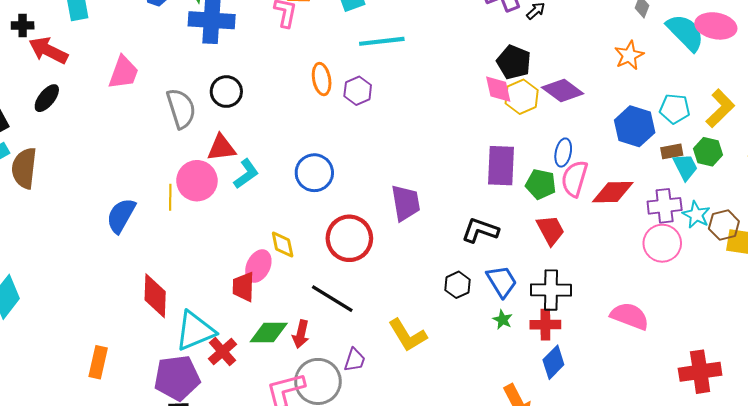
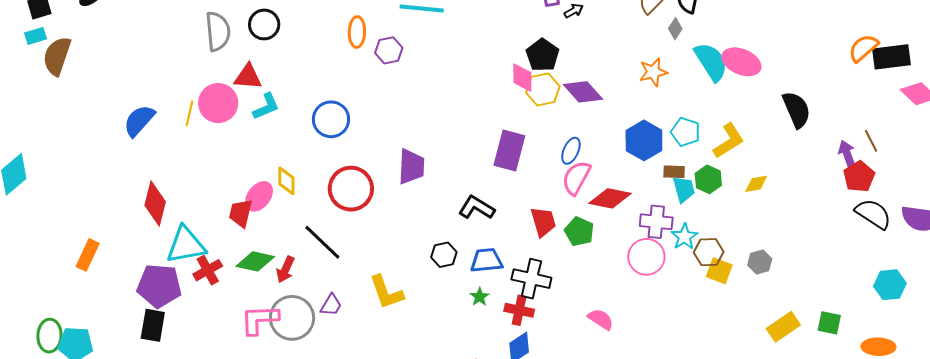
green pentagon: (541, 184) -> (579, 232), moved
blue trapezoid: (502, 281) -> (486, 260), turned -76
pink semicircle: (630, 316) -> (601, 319), size x0.7

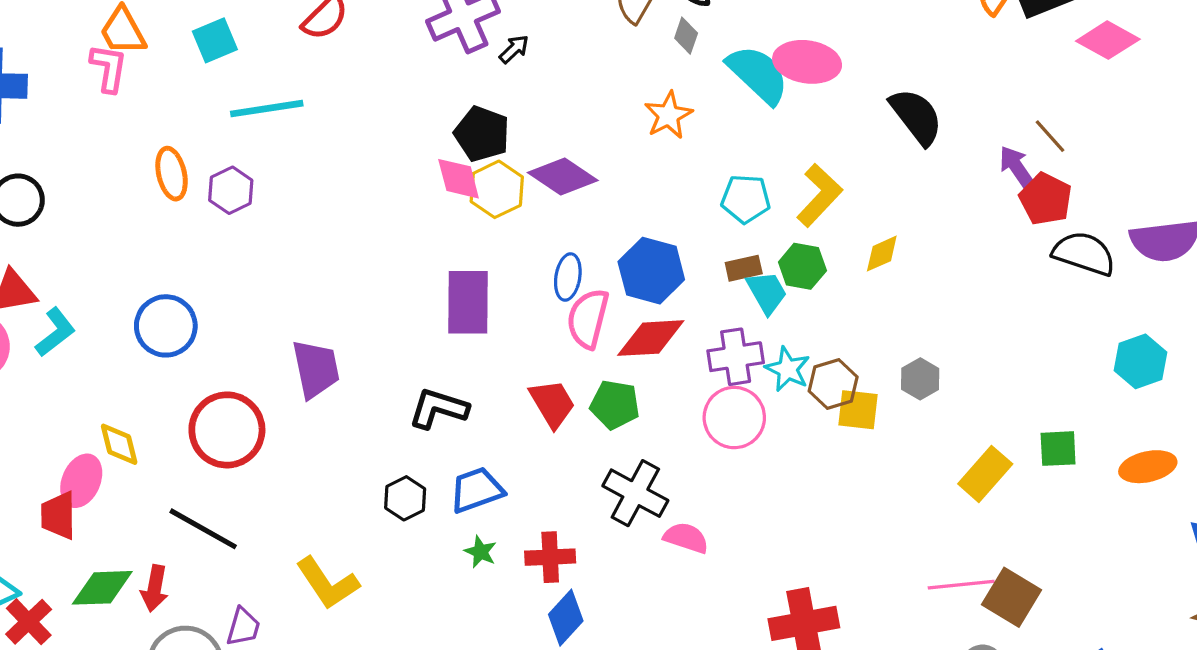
blue hexagon: (644, 140) -> (651, 271), moved
black cross: (531, 279) -> (635, 493), moved, turned 30

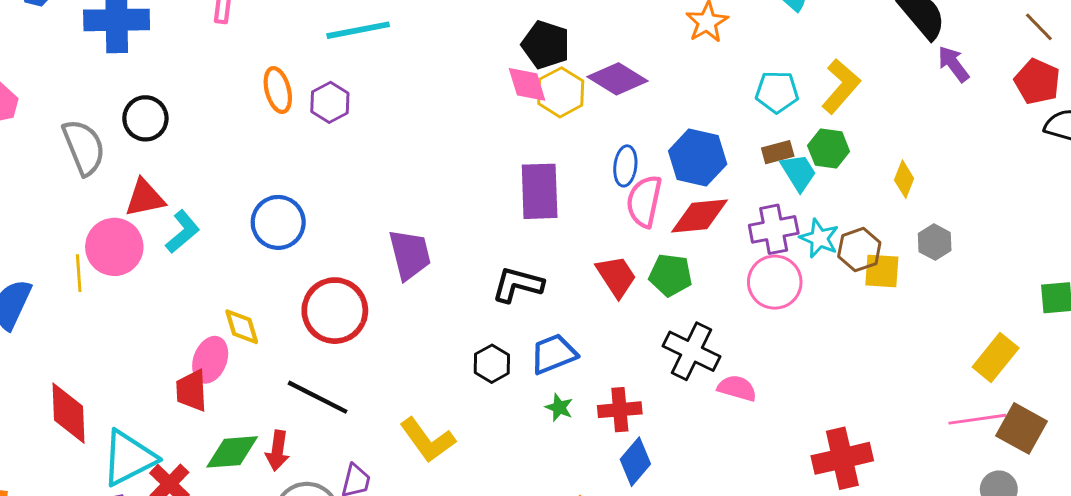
purple arrow: (1017, 167) -> (954, 64), moved
yellow diamond: (882, 254) -> (904, 179), moved, turned -42
yellow rectangle: (985, 474) -> (996, 357), moved

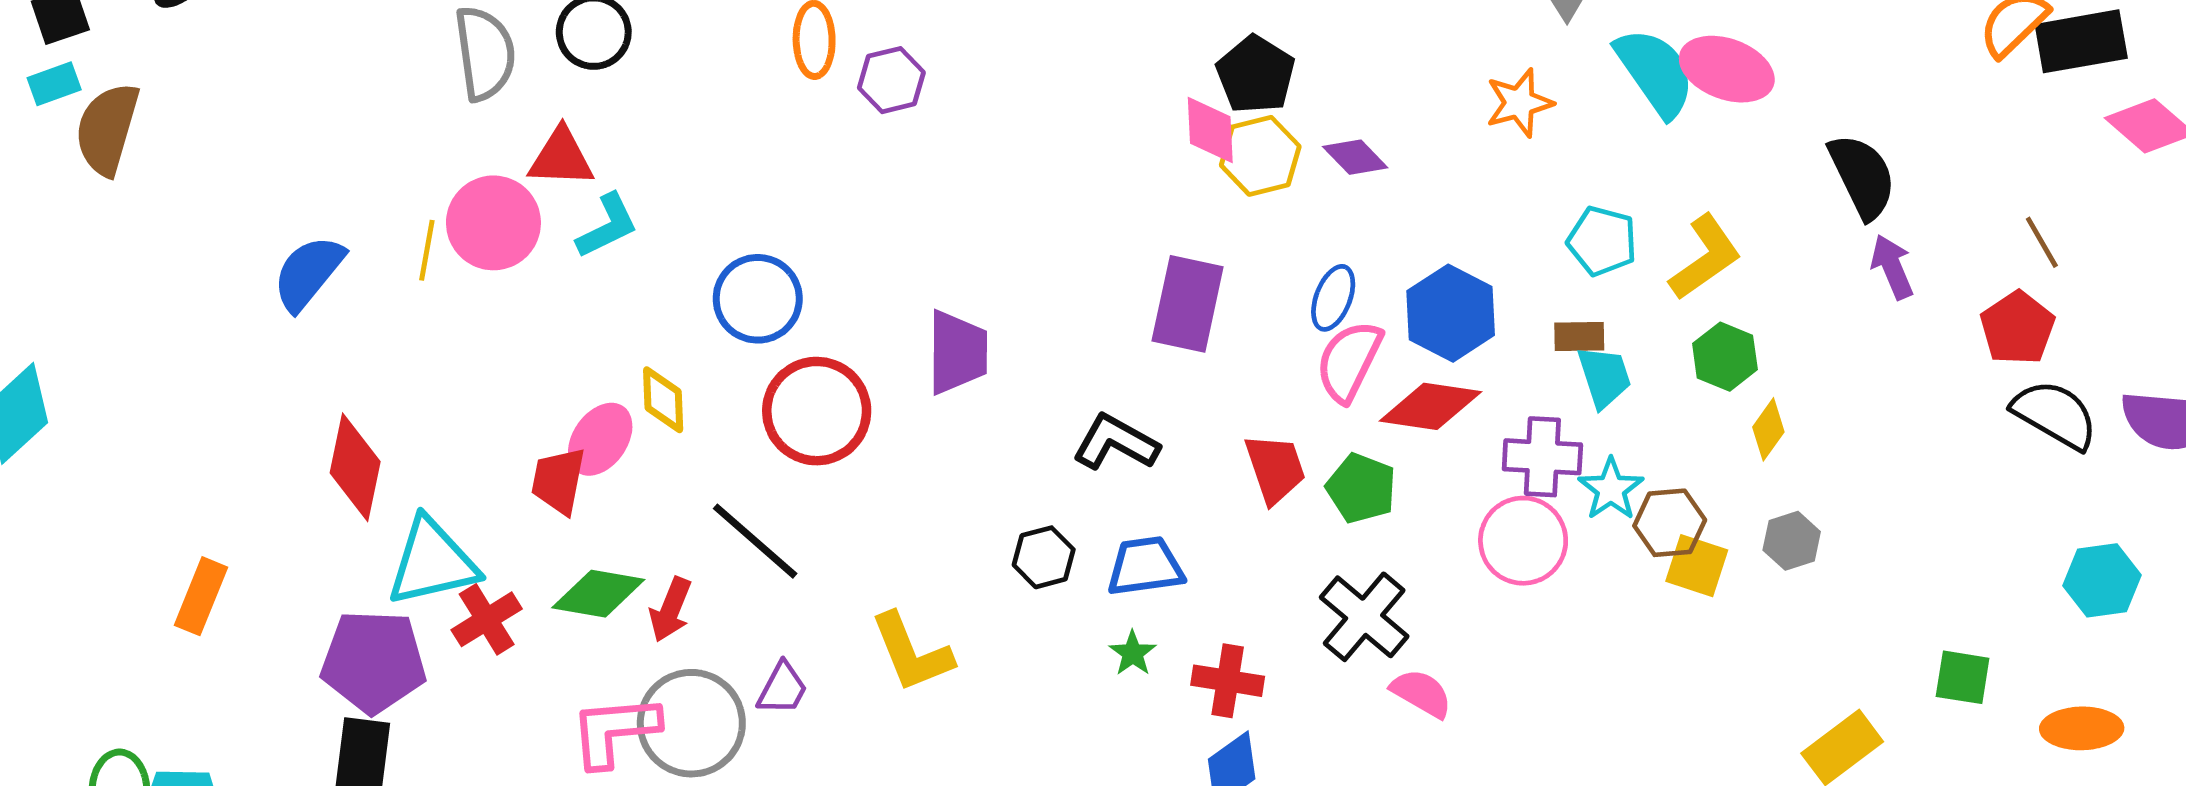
purple diamond: (617, 79) -> (1355, 157), size x0.7
green hexagon: (829, 148) -> (1725, 357), moved
blue circle: (278, 222) -> (758, 299), moved

